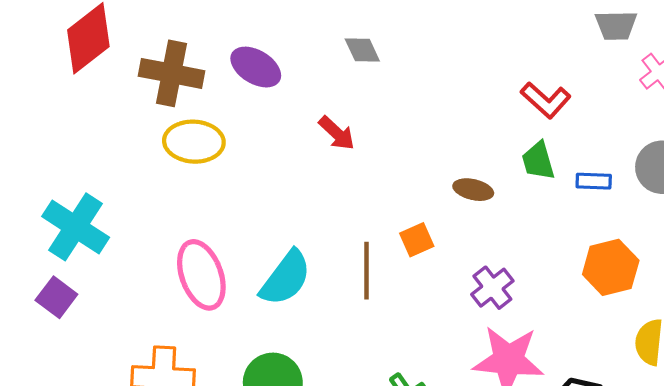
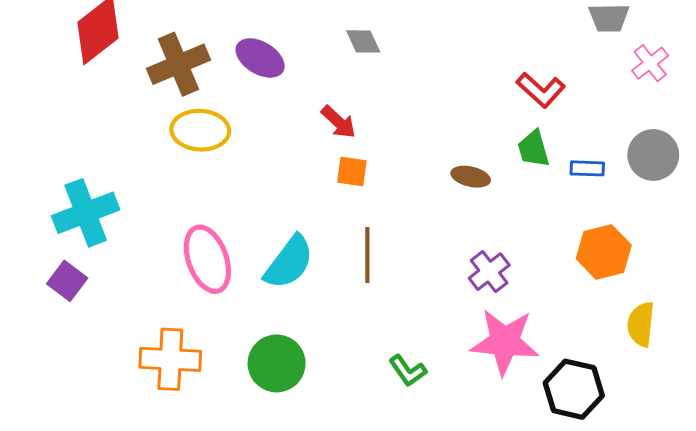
brown cross: (172, 73) -> (179, 64), turned -34
cyan cross: (76, 227) -> (86, 213), turned 36
orange square: (417, 240) -> (352, 171), moved, turned 32

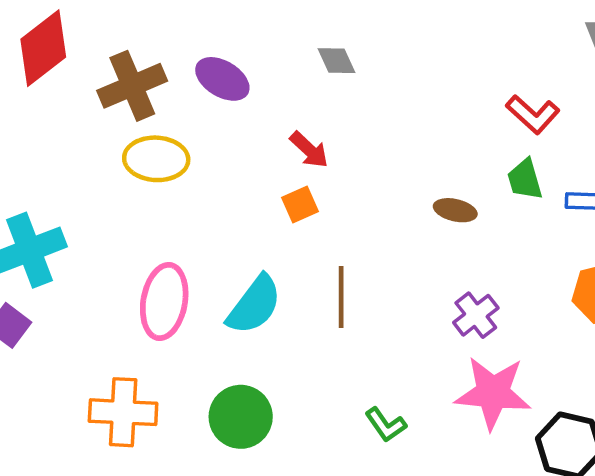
orange square: (352, 171) -> (300, 204), moved, turned -32
pink ellipse: (207, 259) -> (164, 302), turned 30

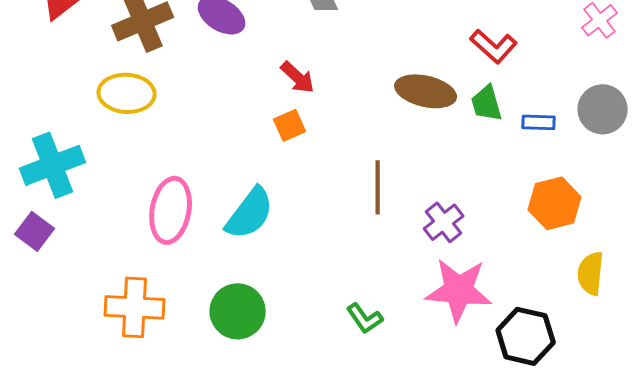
yellow ellipse: (156, 159) -> (127, 93), moved
brown ellipse: (455, 210) -> (426, 91), moved, size x1.6
brown line: (341, 297) -> (378, 187), moved

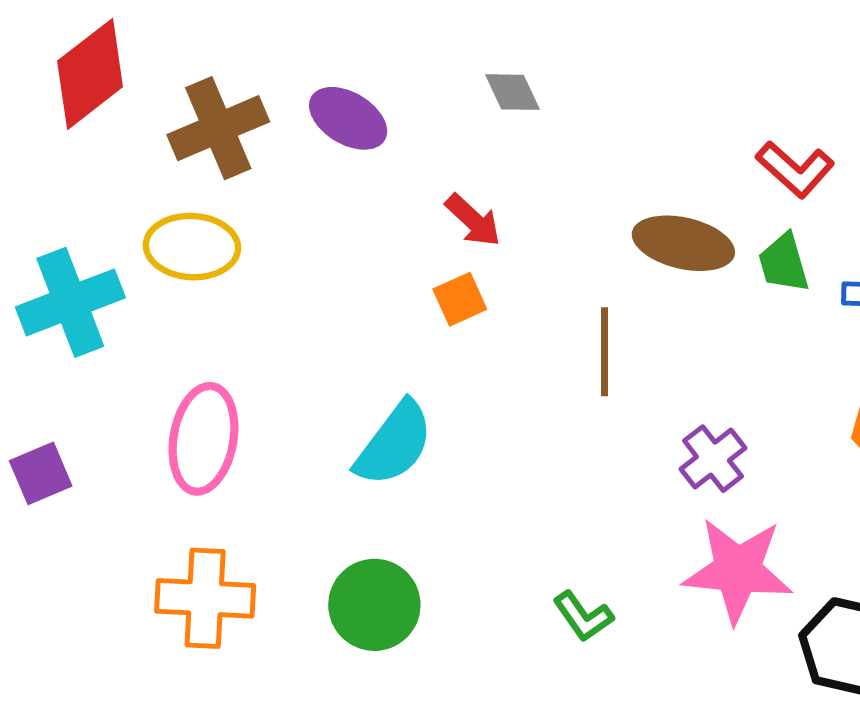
cyan cross: (53, 165) -> (70, 302), moved
brown line: (378, 187) -> (605, 352), moved
pink ellipse: (171, 210) -> (203, 439), moved
purple square: (35, 231) -> (41, 473), turned 30

